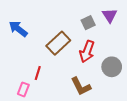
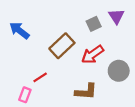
red arrow: (87, 51) -> (92, 54), turned 35
red line: (38, 73) -> (40, 77), turned 40
brown L-shape: (81, 86) -> (86, 92), turned -60

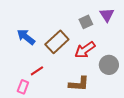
blue arrow: (19, 30) -> (26, 37), moved

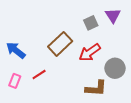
blue arrow: (26, 37) -> (16, 50), moved
brown L-shape: (79, 84) -> (96, 88), moved
pink rectangle: (23, 87) -> (15, 81), moved

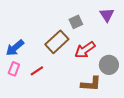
gray square: (91, 23) -> (76, 22), moved
blue arrow: (16, 50) -> (15, 48), turned -78
pink rectangle: (15, 81) -> (14, 69), moved

